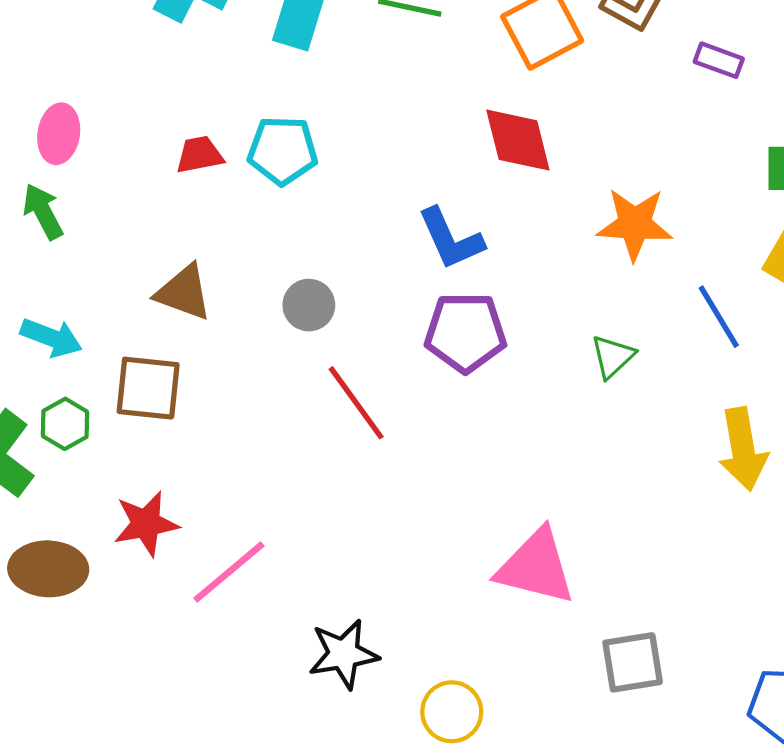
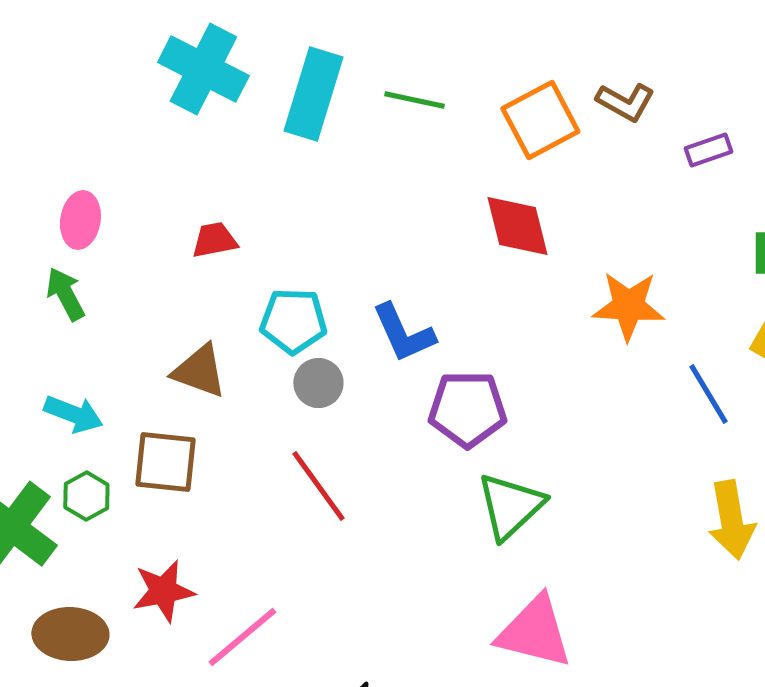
purple rectangle: (719, 60) -> (708, 150), turned -39
cyan pentagon: (283, 151) -> (293, 321), moved
blue L-shape: (451, 239) -> (403, 333), moved
green triangle: (613, 357) -> (510, 506), moved, size x1.6
red line: (356, 403) -> (318, 486), moved

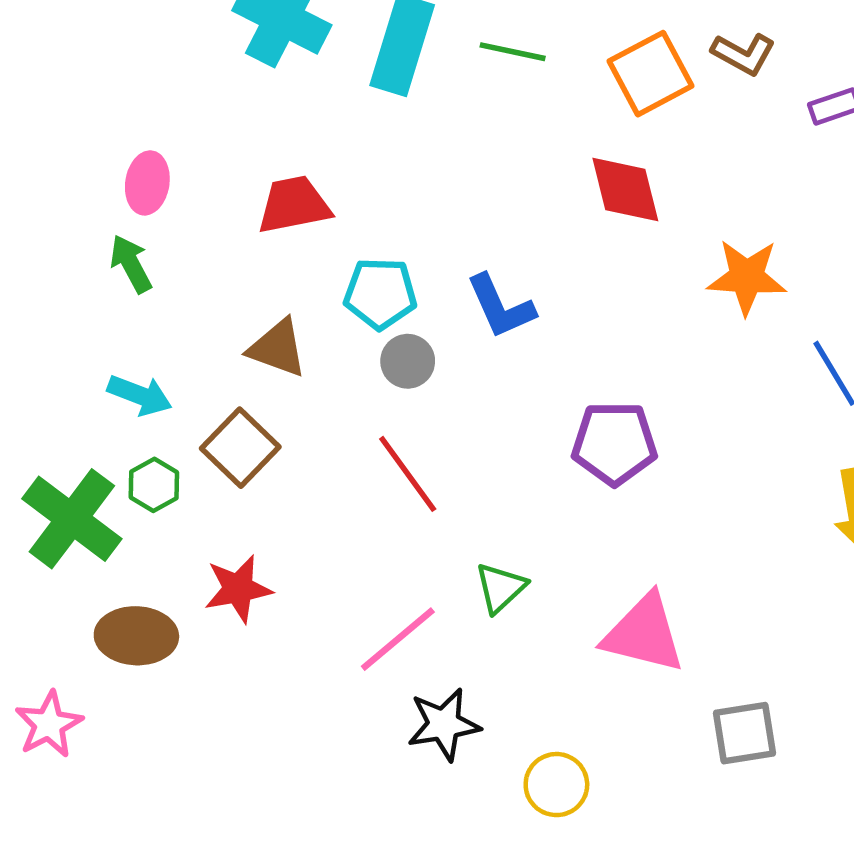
red trapezoid: (214, 240) -> (294, 205), size x1.5
purple pentagon: (467, 409) -> (614, 443), moved
brown square: (165, 462) -> (240, 448), turned 38
green triangle: (510, 506) -> (501, 588), moved, size x0.7
pink line: (242, 637) -> (398, 639), moved

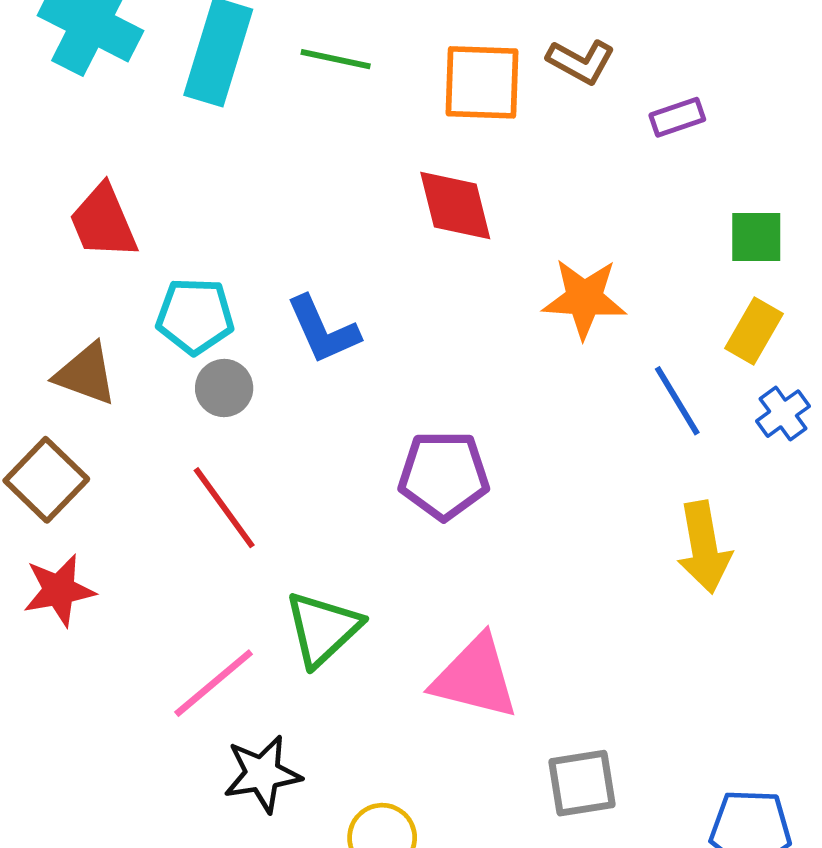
orange square: (650, 74) -> (482, 82), turned 30
red trapezoid: (294, 205) -> (103, 222), turned -102
green triangle: (501, 588) -> (323, 629), size x1.4
red star: (238, 589) -> (59, 590), moved

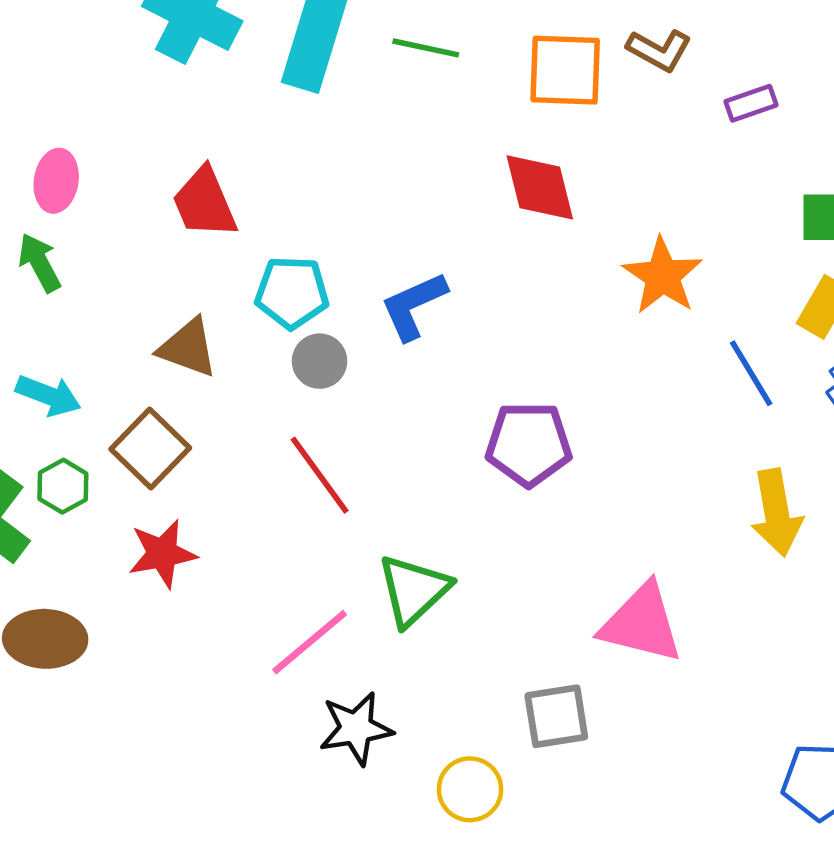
orange star: (584, 299) -> (663, 276), turned 30
blue L-shape: (323, 330) -> (414, 306), turned 90
pink triangle: (475, 677) -> (642, 623), moved
gray square: (582, 783) -> (556, 716), moved

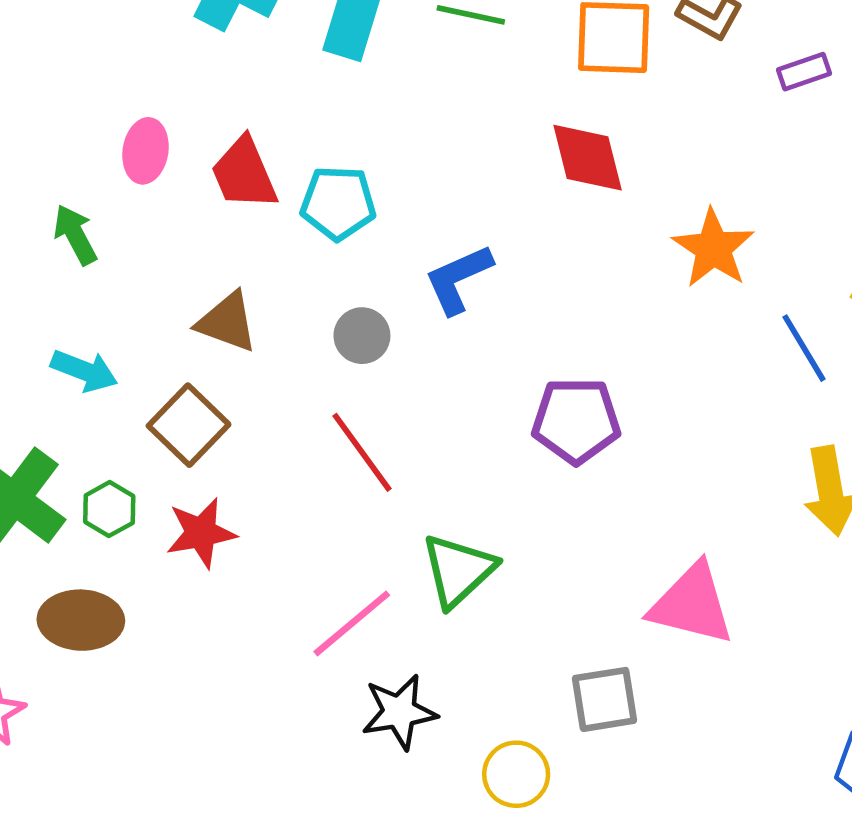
pink ellipse: (56, 181) -> (145, 151), moved
cyan pentagon: (292, 292) -> (338, 203), moved
green hexagon: (63, 486) -> (109, 509), moved

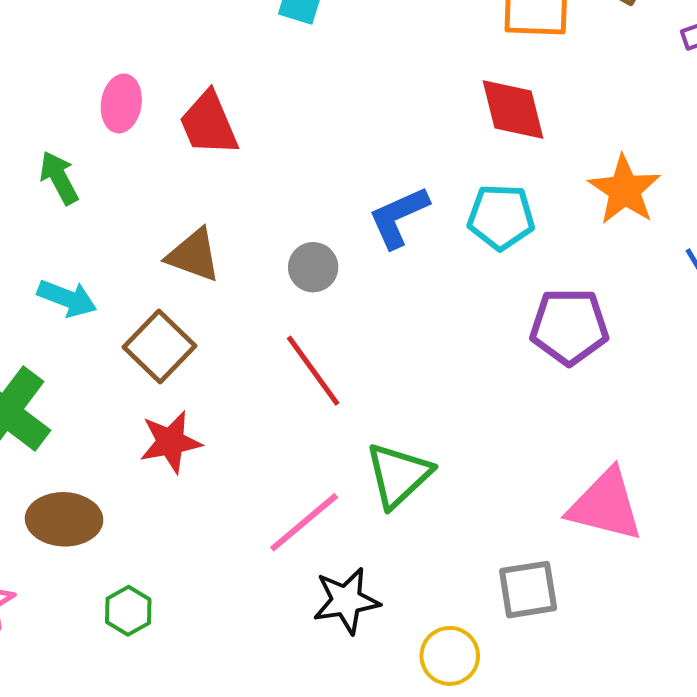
cyan pentagon: (338, 203) -> (501, 217), moved
purple pentagon: (576, 421) -> (569, 326), moved
green hexagon: (109, 509) -> (128, 611), moved

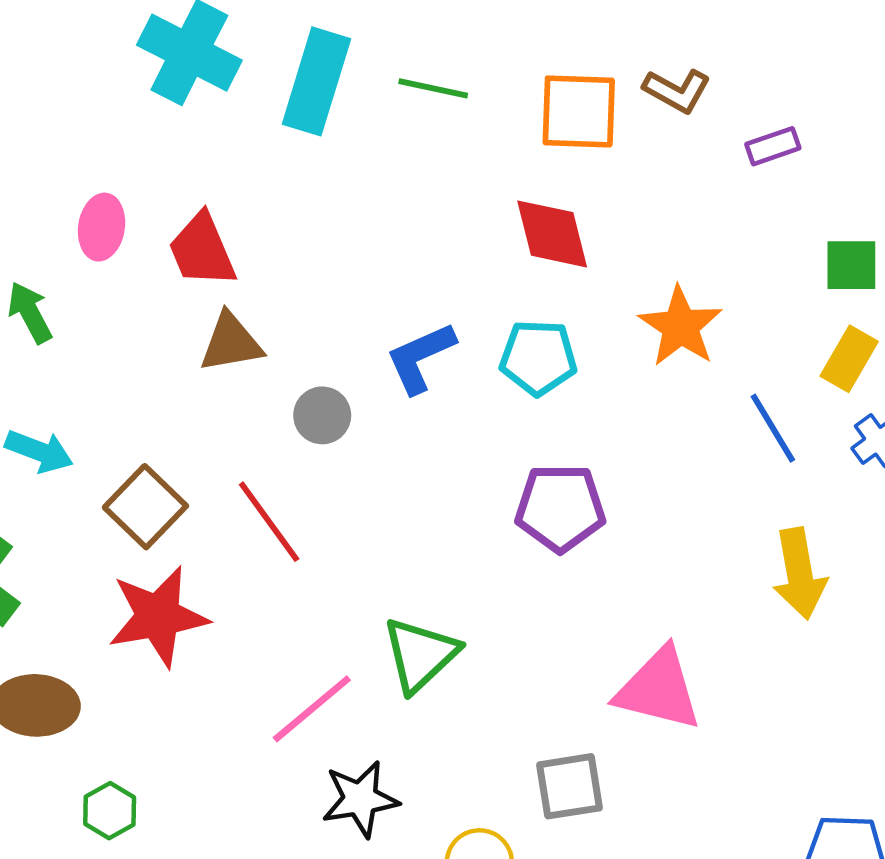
brown triangle: (194, 255) -> (231, 343), moved, turned -30
purple pentagon: (569, 326) -> (560, 508), moved
red line: (313, 371) -> (269, 522), moved
red star: (171, 442) -> (158, 616), size x1.4

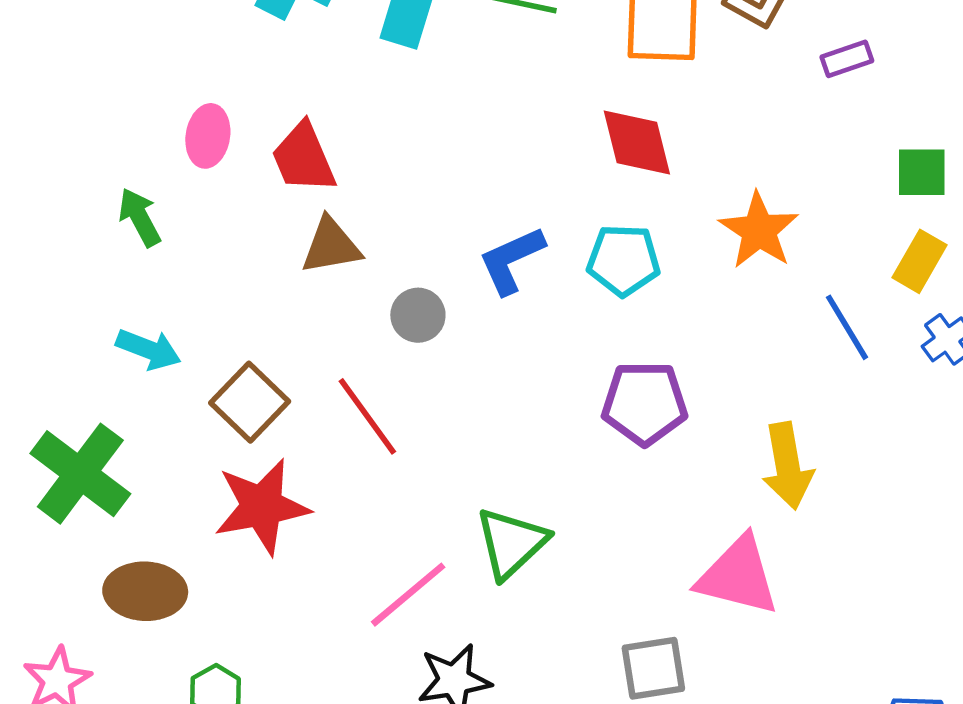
yellow arrow: (799, 574) -> (788, 466), moved

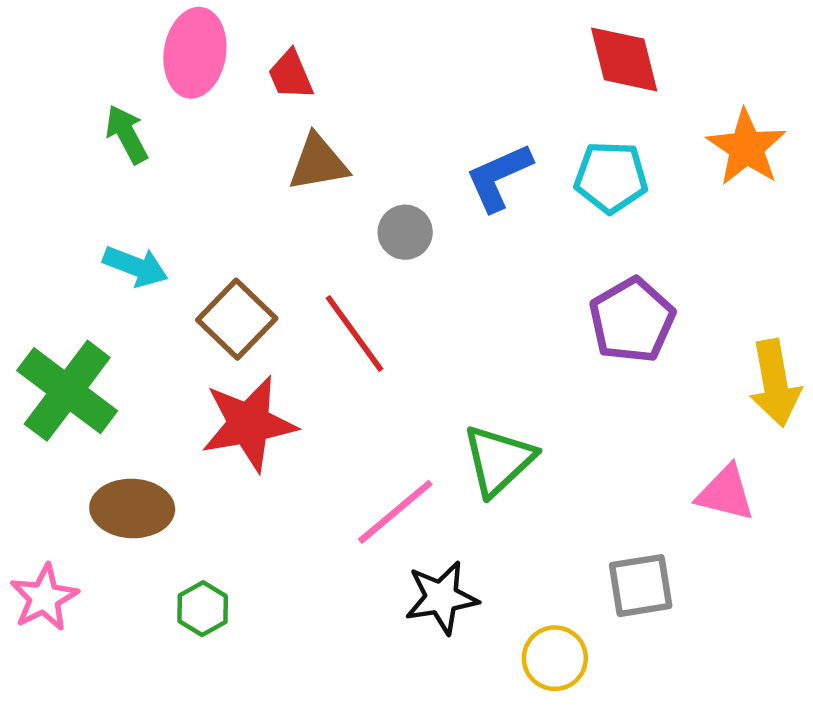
pink ellipse: (208, 136) -> (195, 53), size x1.4
red trapezoid: (304, 158) -> (291, 75), size x0.7
purple pentagon: (645, 403) -> (632, 320), turned -30
pink triangle: (738, 576) -> (725, 493), size x0.7

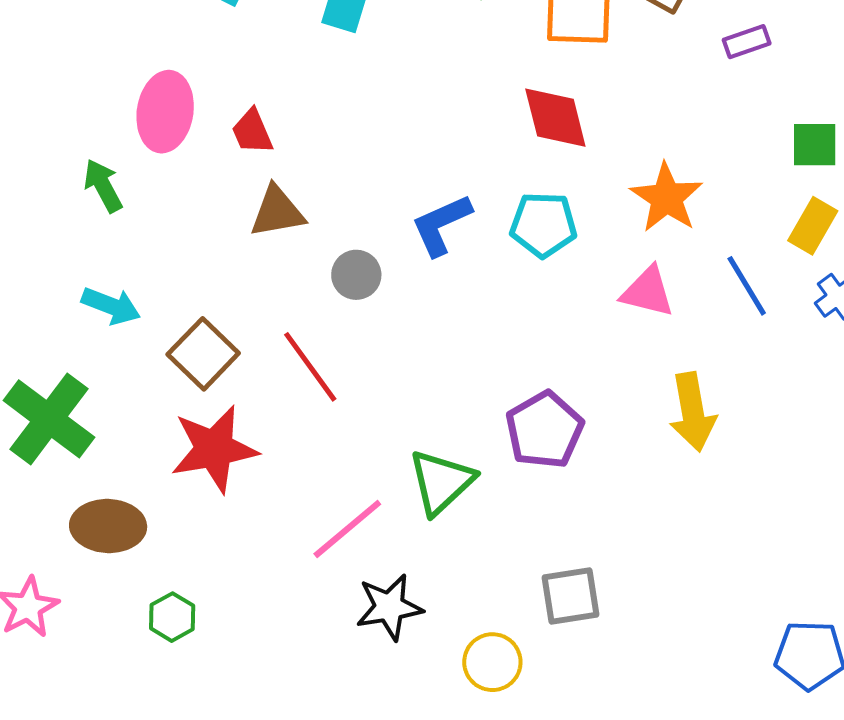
purple pentagon: (632, 320) -> (544, 430), moved
pink triangle: (725, 493) -> (648, 292), moved

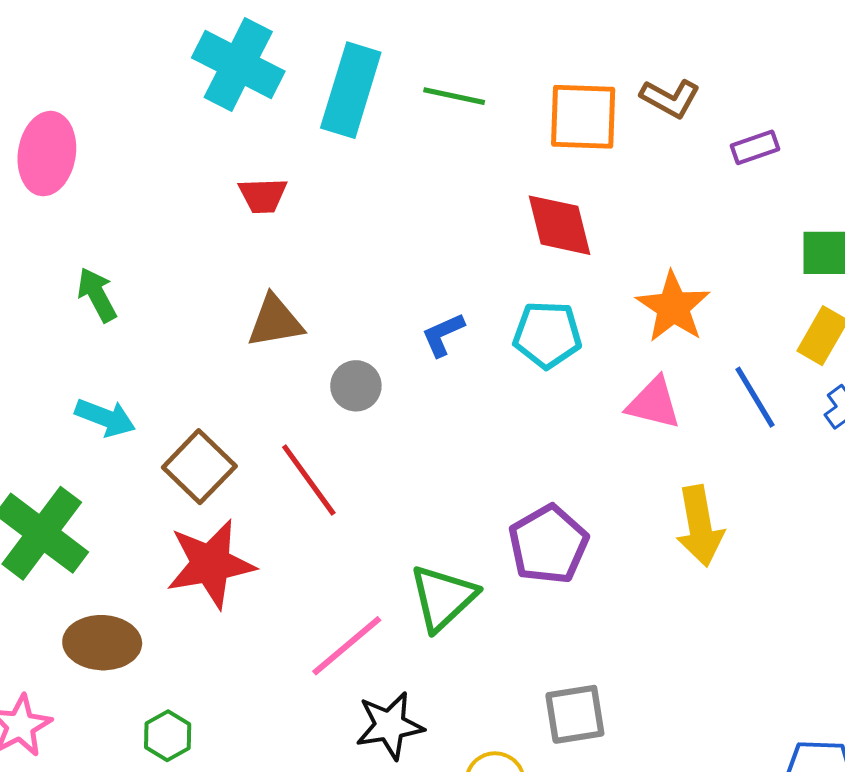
pink ellipse: (165, 112) -> (47, 154), moved
red trapezoid: (252, 132) -> (263, 195), moved, turned -69
blue L-shape: (441, 225) -> (443, 335), size x0.7

